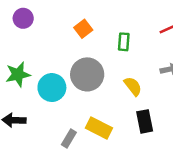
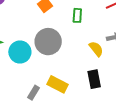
yellow semicircle: (133, 86) -> (96, 49), moved

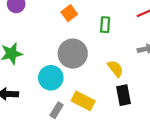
yellow semicircle: (96, 49) -> (115, 69), moved
cyan circle: (20, 52) -> (51, 78), moved

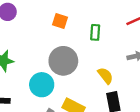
orange square: (69, 13) -> (60, 21), turned -35

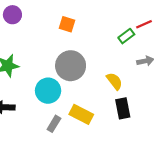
green rectangle: (95, 32) -> (126, 36), moved, turned 49

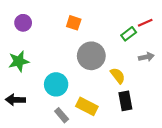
purple circle: (12, 15) -> (23, 23), moved
gray circle: (71, 66) -> (91, 56), moved
gray rectangle: (54, 124) -> (62, 115), turned -72

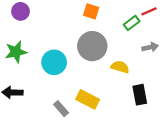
orange square: (74, 23) -> (91, 11), moved
yellow semicircle: (118, 76) -> (120, 67), turned -35
cyan circle: (56, 84) -> (54, 62), moved
black rectangle: (125, 101) -> (140, 95), moved

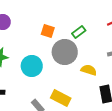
orange square: (91, 11) -> (48, 31), moved
green rectangle: (132, 23) -> (79, 32), moved

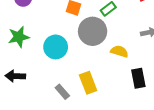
yellow rectangle: (61, 98) -> (88, 83), turned 42

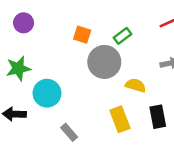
cyan circle: (56, 47) -> (47, 93), moved
yellow rectangle: (88, 83) -> (120, 119), moved

